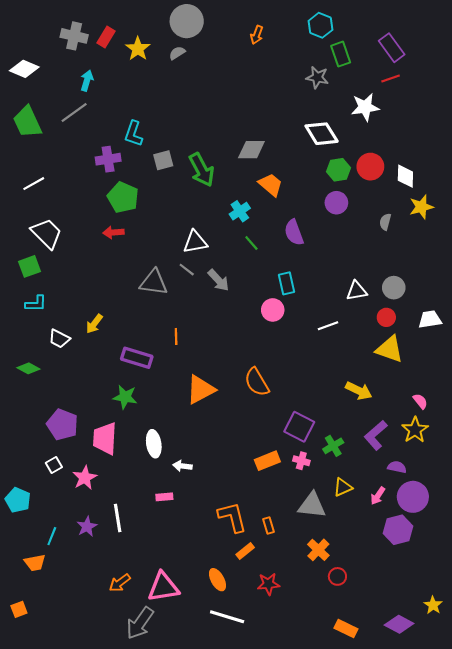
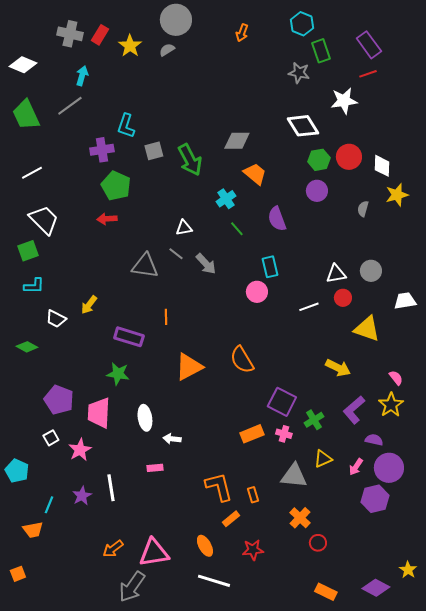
white triangle: (195, 242) -> (184, 228), size x0.7
red circle: (386, 317) -> (343, 298), moved

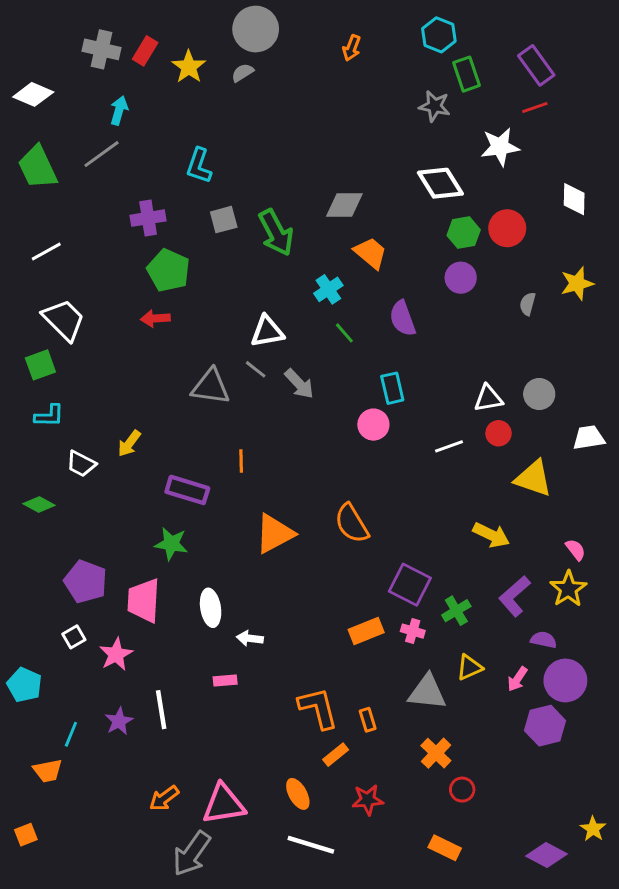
cyan L-shape: (126, 126) -> (199, 166), moved
white diamond: (382, 166) -> (574, 199), moved
white triangle: (184, 228) -> (267, 331), size x1.4
orange rectangle: (326, 592) -> (445, 848), moved

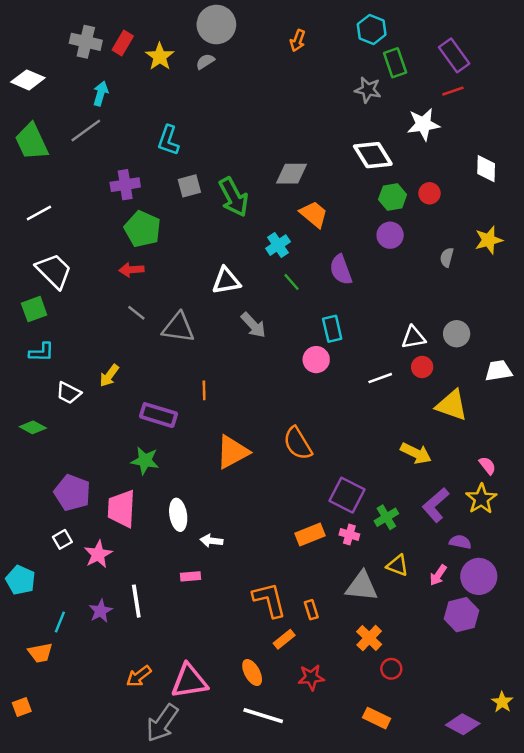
red circle: (507, 228) -> (430, 193), size x0.7
gray line: (256, 369) -> (136, 313), moved
yellow triangle: (469, 667) -> (397, 565), turned 45

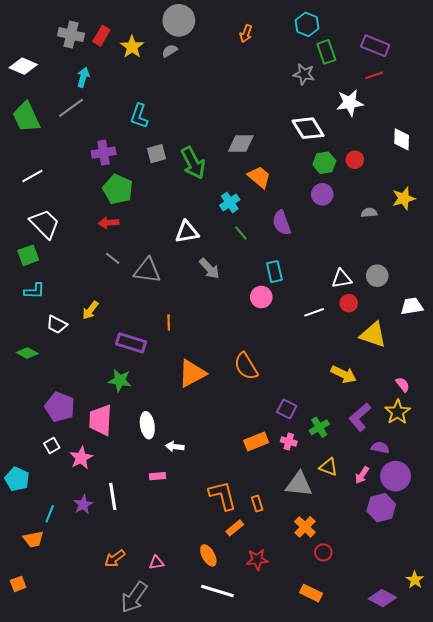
purple rectangle: (454, 55) -> (375, 46), turned -32
gray semicircle: (447, 257) -> (369, 213), turned 70
purple square: (347, 495) -> (287, 409), size x0.7
pink triangle: (189, 681) -> (156, 563), size x0.5

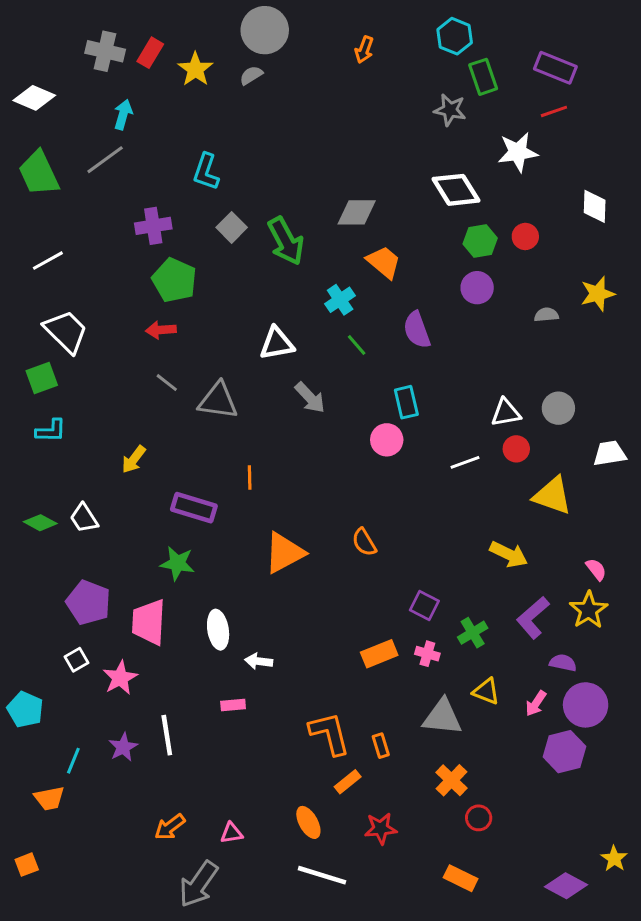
gray square: (156, 154) -> (232, 227), turned -30
white trapezoid: (57, 325) -> (84, 518), moved, turned 30
orange semicircle: (246, 366) -> (364, 542), size x0.7

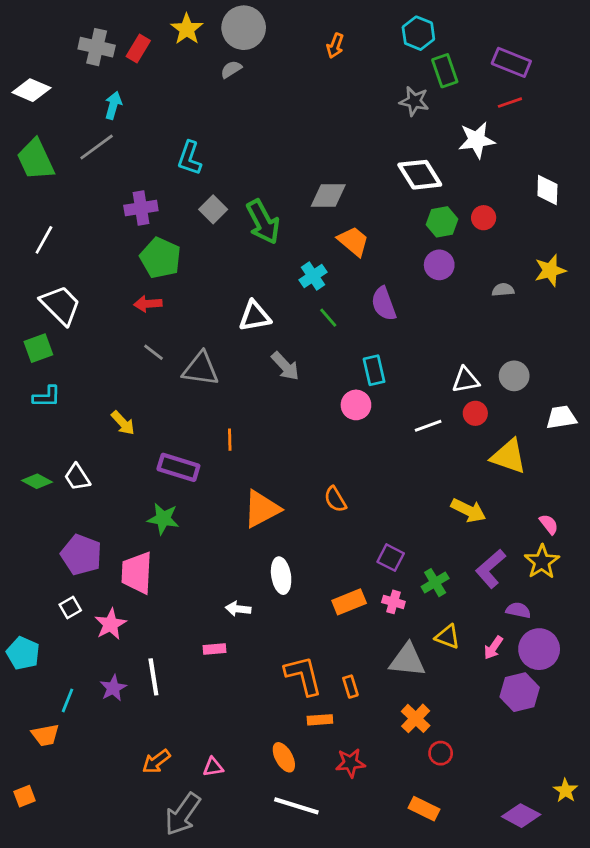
yellow star: (195, 69) -> (187, 29), moved
white line: (48, 261) -> (44, 240), turned -32
yellow arrow: (134, 459) -> (123, 423), turned -80
white ellipse: (218, 630) -> (281, 576), moved
orange rectangle: (348, 782) -> (320, 720), turned 35

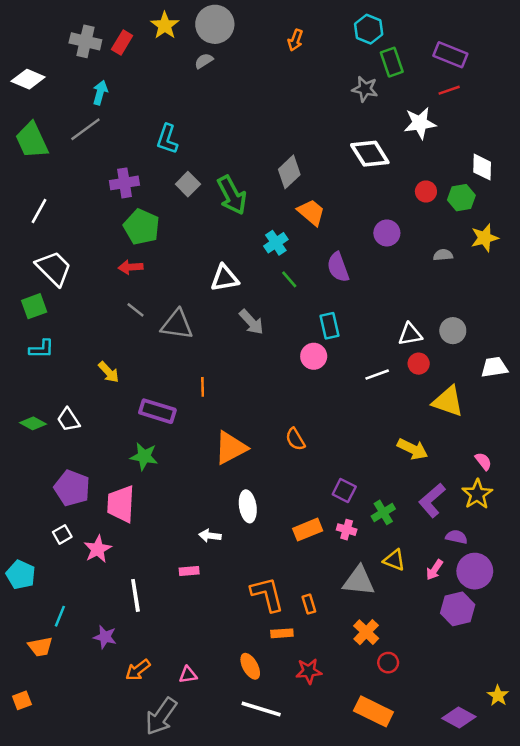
gray diamond: (328, 196) -> (289, 172), turned -44
green hexagon: (442, 222) -> (461, 198), moved
purple star: (113, 688) -> (105, 637), moved, turned -30
orange rectangle: (424, 809) -> (373, 711), size x1.4

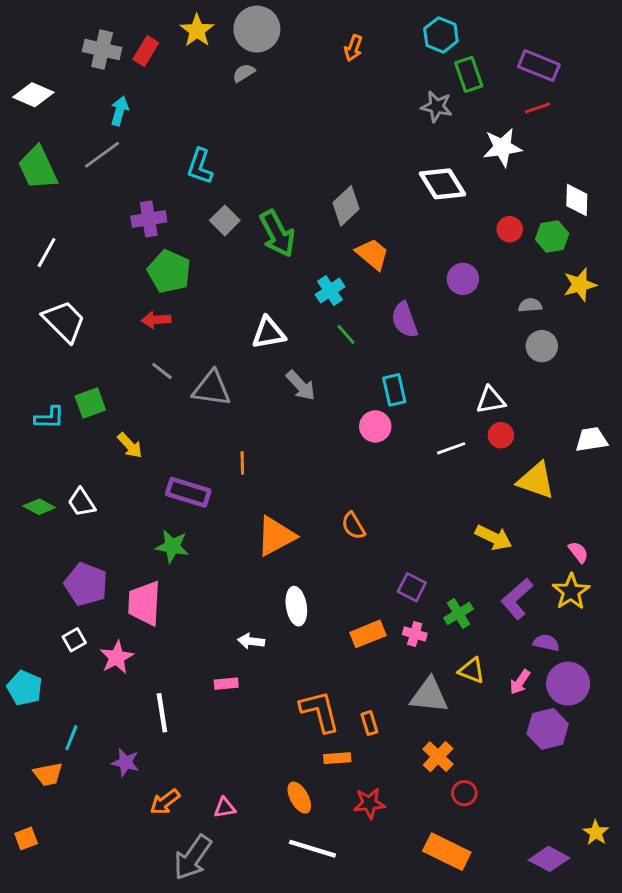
green square: (34, 306) -> (90, 403), moved
gray circle: (453, 331) -> (542, 346), moved

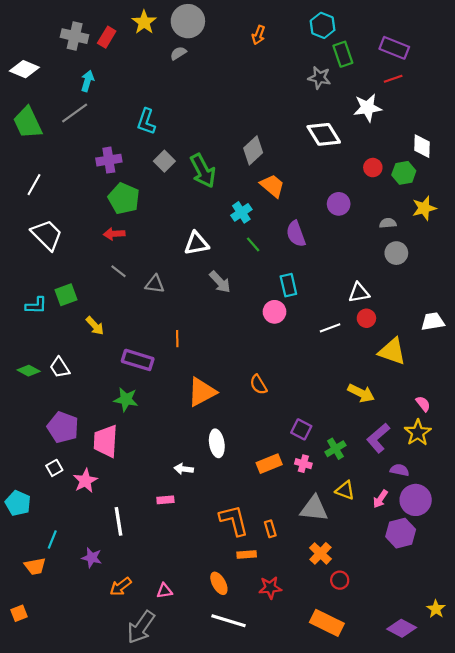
gray triangle: (212, 388) -> (155, 284), size x0.7

